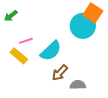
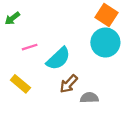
cyan circle: (83, 26) -> (105, 43), moved
yellow rectangle: (19, 56) -> (20, 84), moved

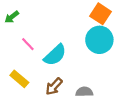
pink line: (30, 47) -> (28, 44), turned 64
brown arrow: (69, 84) -> (54, 86), moved

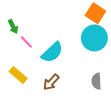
green arrow: (12, 17) -> (13, 27), moved, turned -80
gray semicircle: (84, 92) -> (96, 81), moved, turned -91

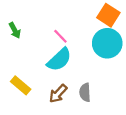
pink line: (26, 42) -> (60, 36), moved
gray semicircle: (96, 81) -> (85, 92), moved

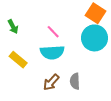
cyan semicircle: (59, 60) -> (52, 52), turned 40
yellow rectangle: (21, 85) -> (18, 60), moved

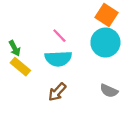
green arrow: (13, 27) -> (15, 48), moved
gray semicircle: (75, 81) -> (109, 91), moved, turned -63

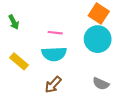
pink line: (59, 36) -> (55, 33), turned -40
green arrow: (15, 48) -> (14, 22), moved

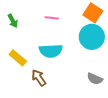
pink line: (55, 33) -> (52, 18), moved
brown arrow: (53, 85) -> (39, 78), moved, turned 102

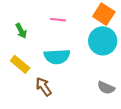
green arrow: (13, 21) -> (21, 31), moved

